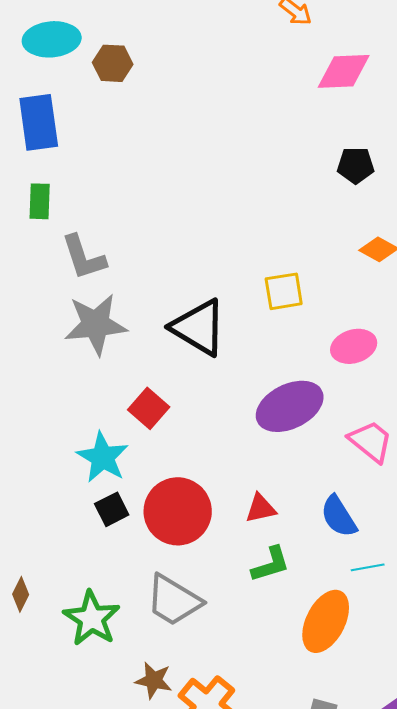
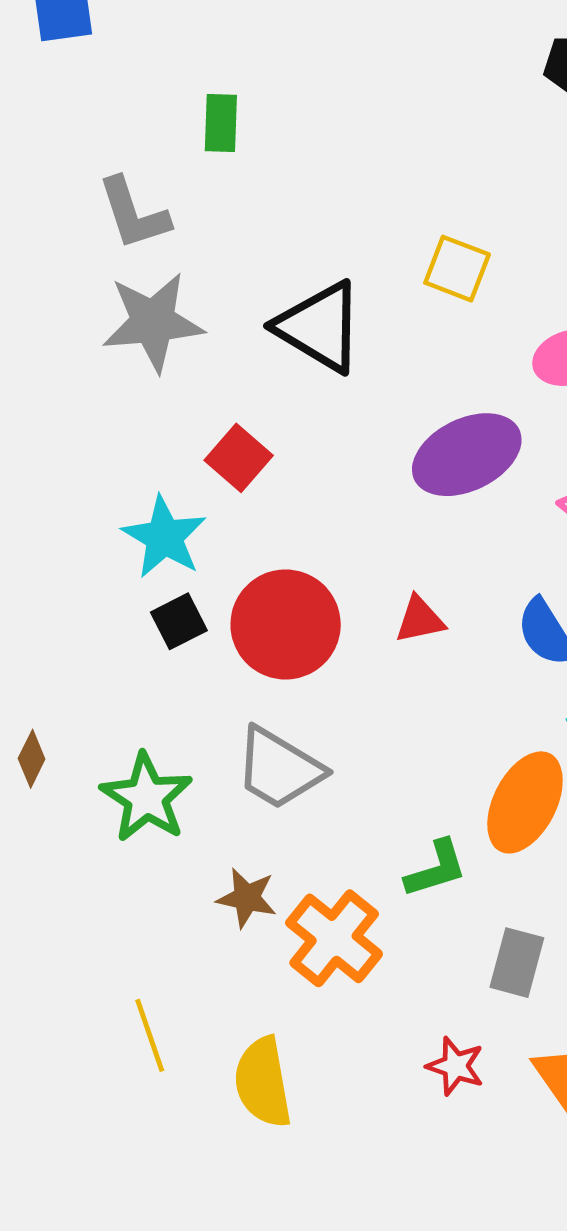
green rectangle: (40, 201) -> (221, 123), moved
yellow square: (284, 291) -> (457, 269), turned 30
green L-shape: (271, 564) -> (436, 869), moved

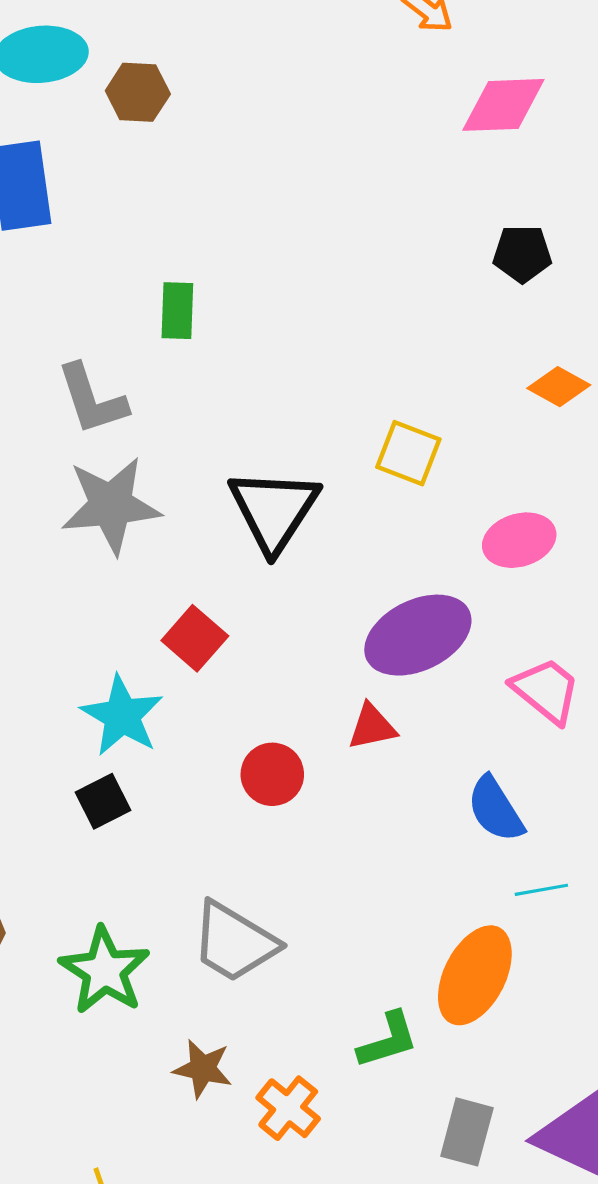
black triangle: (320, 327) -> (274, 510), turned 32
red triangle: (420, 620) -> (372, 727), moved
black square: (179, 621) -> (103, 801), moved
red circle: (286, 624) -> (272, 774), moved, size x0.6
orange cross: (334, 938) -> (288, 1108), size x0.7

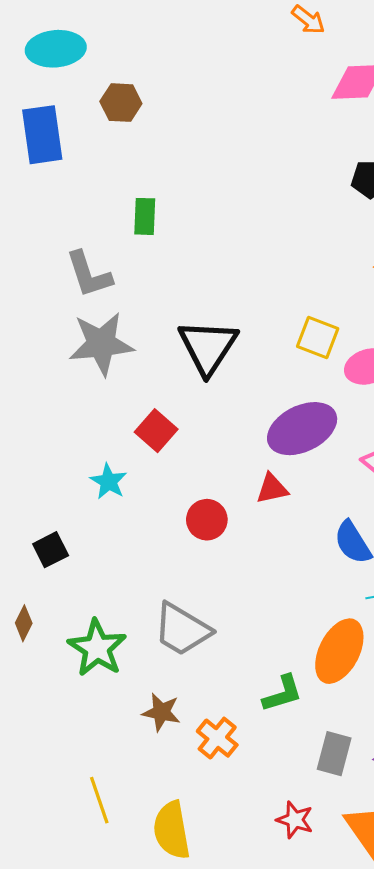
brown hexagon: (138, 92) -> (121, 103), moved
yellow square: (408, 453) -> (318, 338), moved
cyan star: (122, 716) -> (109, 481), size x0.7
black square: (103, 801) -> (51, 550), moved

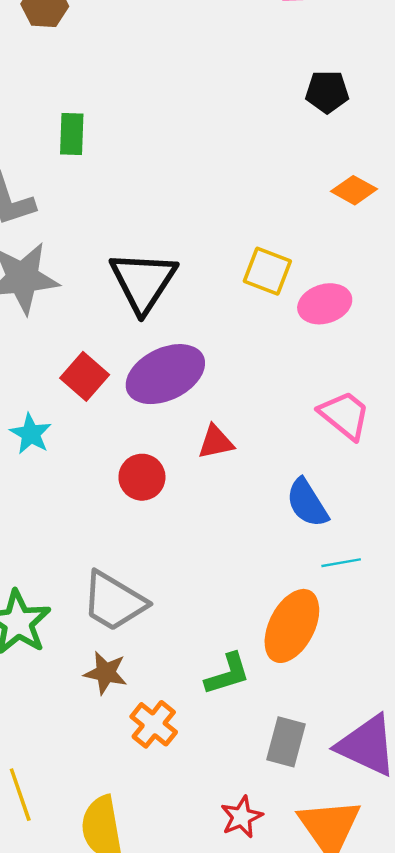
purple ellipse: (302, 429) -> (165, 374), moved
brown star: (161, 712) -> (106, 673), moved
red star: (295, 820) -> (242, 817), turned 30

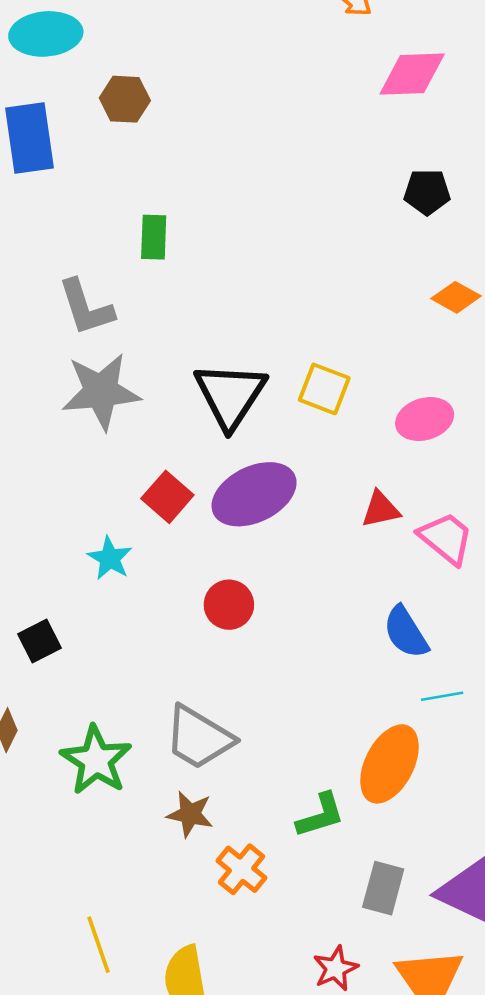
yellow square: (267, 271) -> (324, 389), moved
red triangle: (216, 442) -> (381, 509), moved

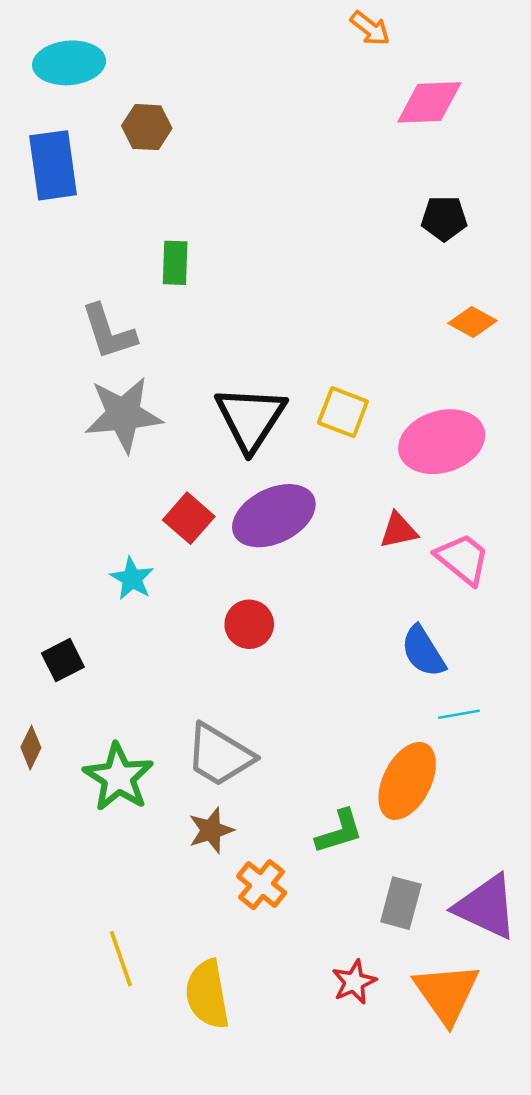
pink ellipse: (425, 419) -> (442, 442), size x1.5
brown star: (190, 814) -> (211, 830), turned -30

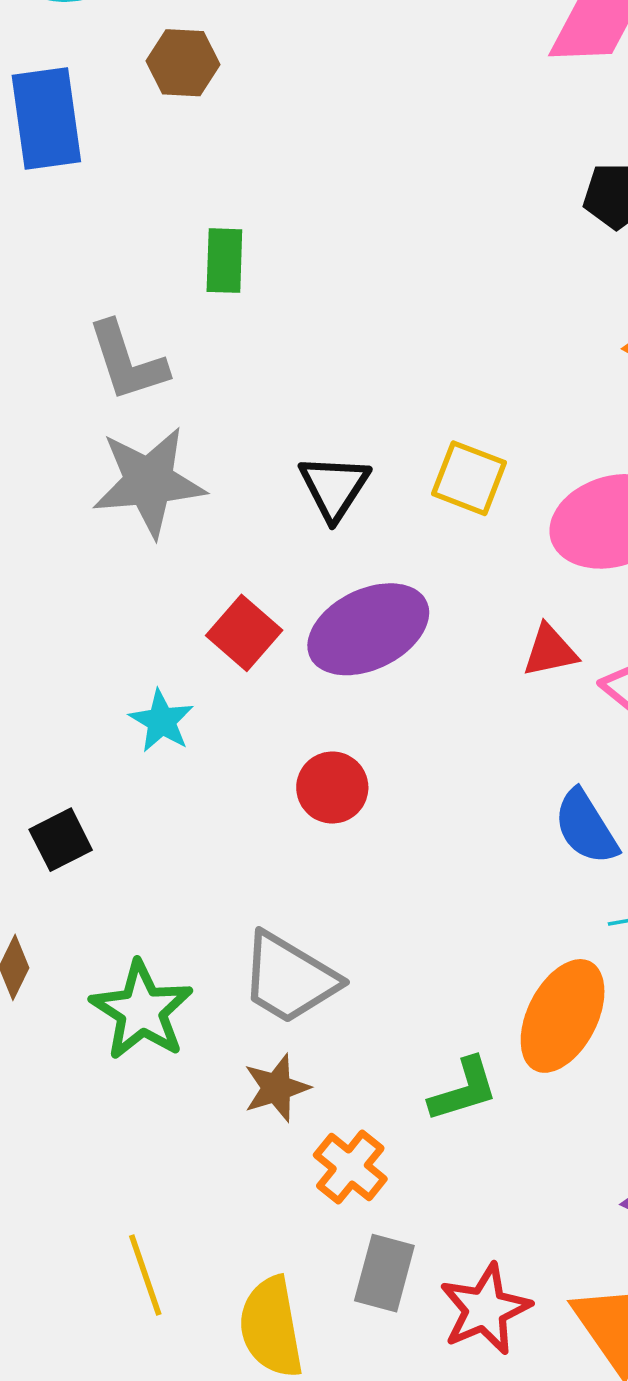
black triangle: (250, 418) -> (334, 487), size x0.7
gray rectangle: (401, 903) -> (384, 1273), moved
red star: (354, 982) -> (485, 1309), size x1.4

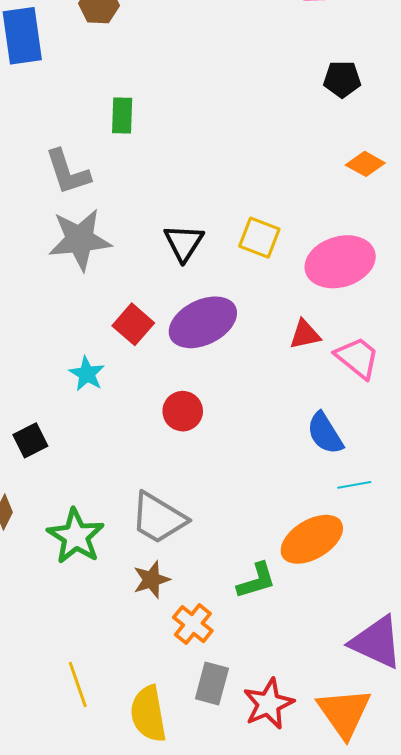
orange ellipse: (563, 1016) -> (312, 539), turned 32

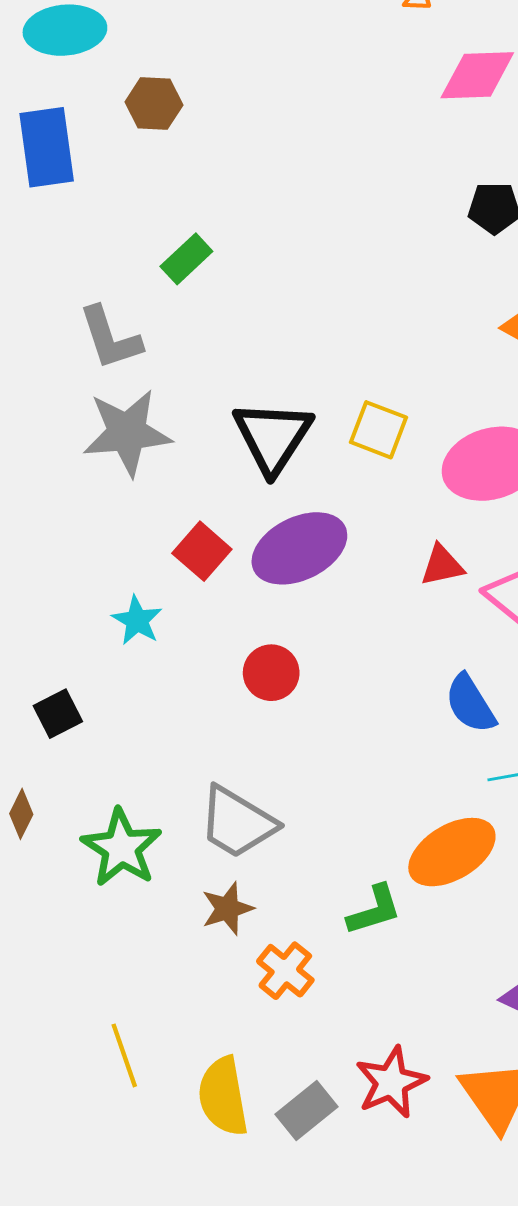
green rectangle: (122, 115) -> (186, 259), turned 45
black triangle: (184, 243) -> (273, 437), size x1.4
gray rectangle: (212, 684) -> (306, 1111), moved, turned 36

